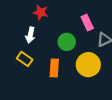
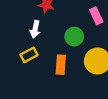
yellow rectangle: (25, 59) -> (29, 55), turned -63

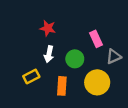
white arrow: (35, 29) -> (49, 54), moved

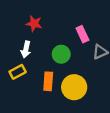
white arrow: (49, 54) -> (26, 49), moved
yellow circle: (97, 82) -> (74, 87), moved

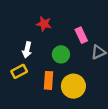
red star: (34, 24) -> (44, 24), moved

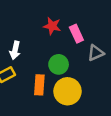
red star: (44, 24) -> (52, 26), moved
green circle: (61, 54) -> (59, 64), moved

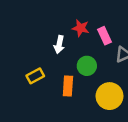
white arrow: (15, 50) -> (59, 44), moved
yellow circle: (68, 91) -> (109, 96), moved

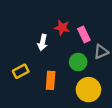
green circle: (87, 66) -> (78, 62), moved

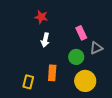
red star: (62, 28) -> (41, 17), moved
yellow rectangle: (21, 71) -> (28, 82), moved, turned -48

